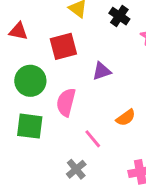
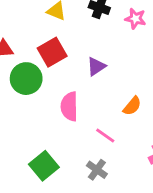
green circle: (30, 81) -> (26, 79), moved
green square: (30, 126) -> (44, 166), moved, turned -32

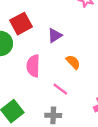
orange semicircle: (132, 106) -> (73, 62), moved, turned -84
gray cross: (97, 170) -> (53, 115), turned -35

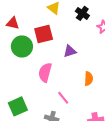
orange semicircle: (73, 62) -> (89, 79), moved, turned 32

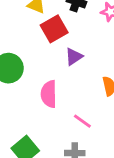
red square: (44, 34) -> (54, 29), moved

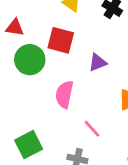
red square: (54, 29) -> (61, 40), moved, turned 32

